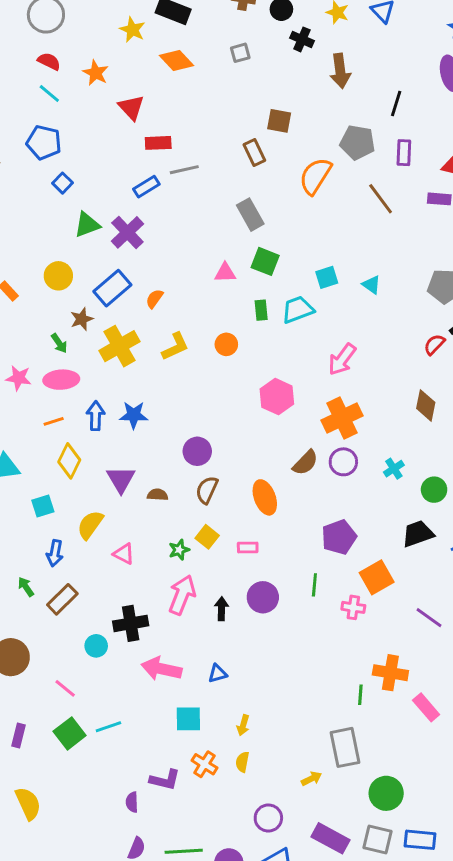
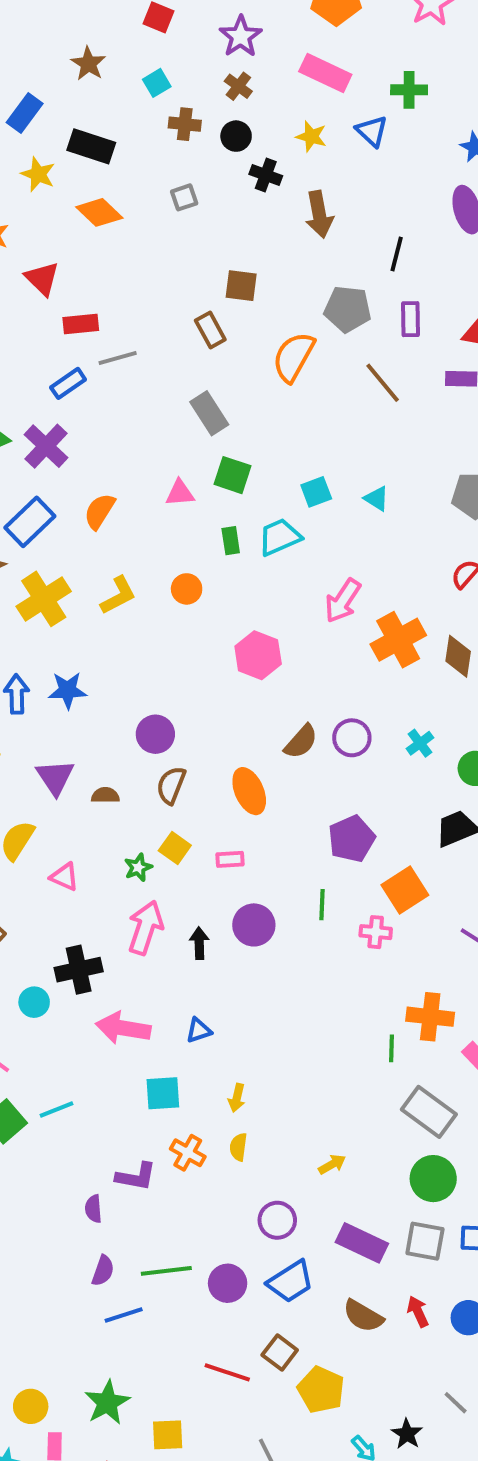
orange semicircle: (154, 299) -> (100, 511), moved, size x1.4
orange cross: (342, 418) -> (398, 640), moved
gray rectangle: (345, 747) -> (429, 1112), moved, turned -39

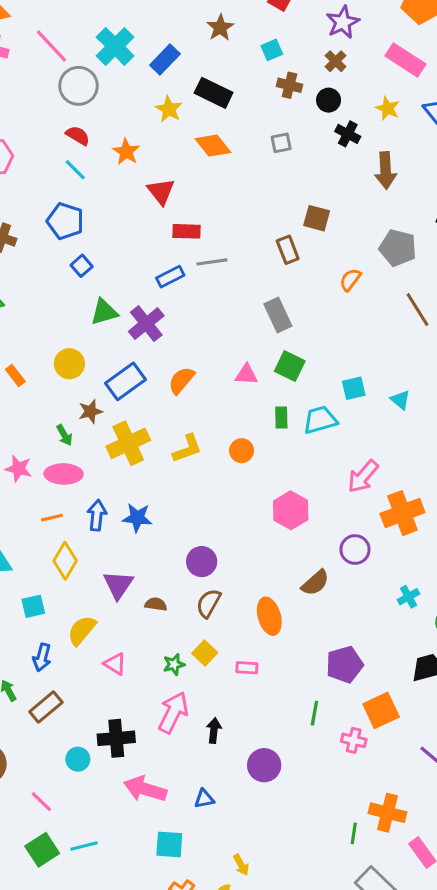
orange semicircle: (294, 357) -> (350, 280), size x0.6
purple circle: (352, 738) -> (355, 550), moved
purple circle: (254, 925) -> (264, 765), moved
yellow arrow: (237, 1098) -> (241, 865), moved, turned -50

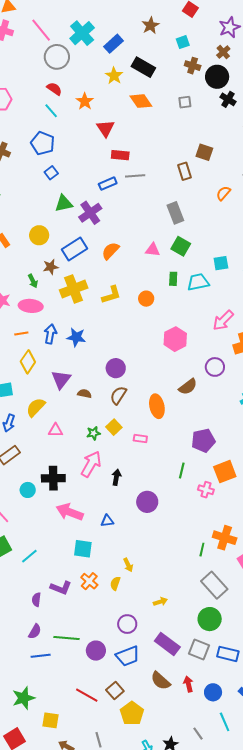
black circle: (329, 100) -> (217, 77), size x1.5
pink triangle: (115, 664) -> (56, 430), turned -35
cyan line: (84, 846) -> (29, 556), moved, turned -30

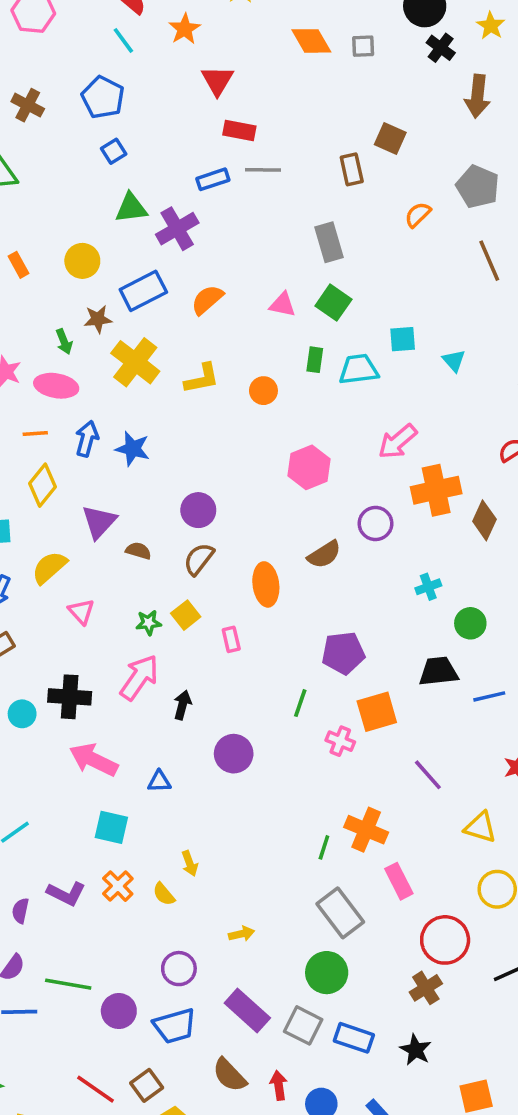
orange diamond: (141, 101) -> (311, 41), moved
yellow cross: (74, 289) -> (135, 362), turned -36
pink triangle: (56, 430) -> (81, 612), turned 42
pink rectangle: (140, 438) -> (231, 639), turned 64
yellow semicircle: (115, 583) -> (164, 894), turned -64

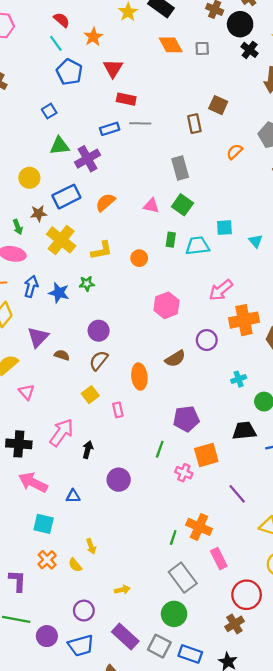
blue pentagon: (103, 97) -> (69, 72), moved
green star: (149, 623) -> (87, 284), moved
purple L-shape: (66, 893) -> (17, 581), moved, turned -115

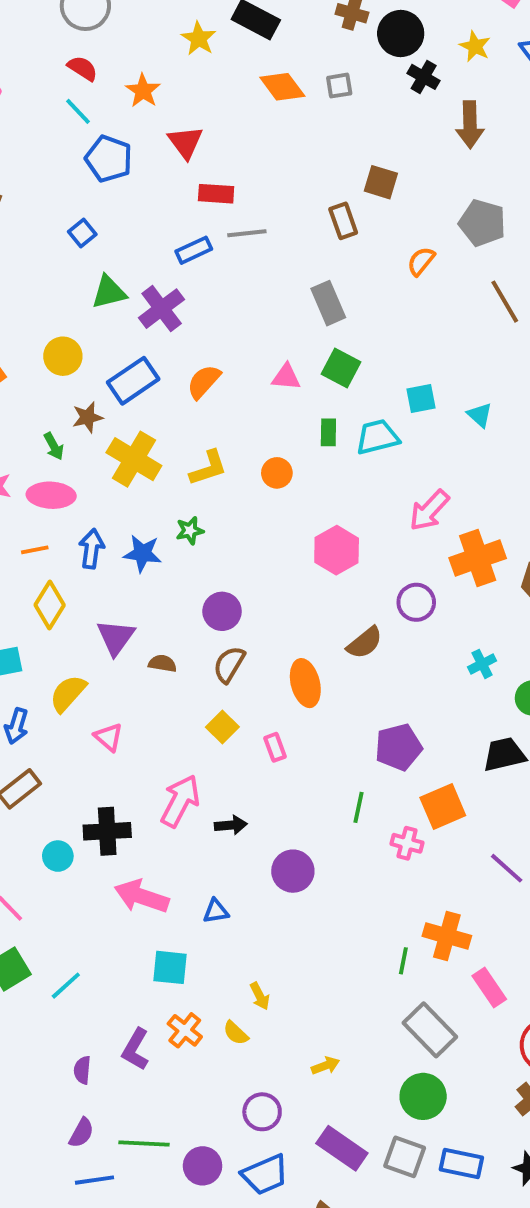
black arrow: (88, 450) -> (231, 825), turned 77
purple L-shape: (17, 581) -> (136, 1049), moved, turned -145

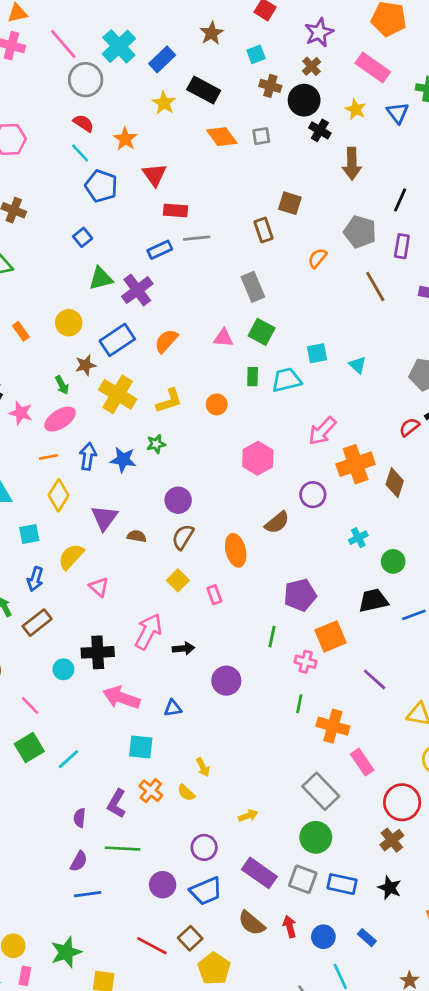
pink ellipse: (51, 495) -> (60, 419), turned -36
green line: (403, 961) -> (299, 704), moved
green line: (144, 1143) -> (122, 849), moved

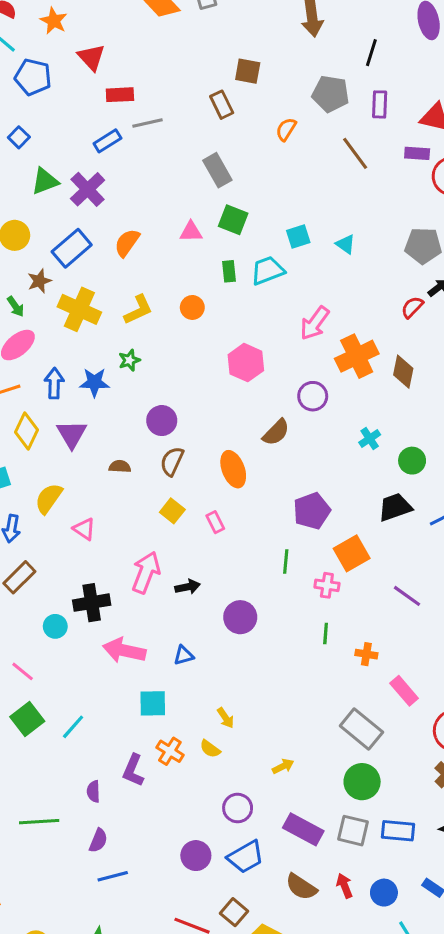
purple triangle: (104, 518) -> (72, 434), moved
orange cross: (333, 726) -> (366, 654), size x0.6
green line: (122, 849) -> (39, 822), moved

